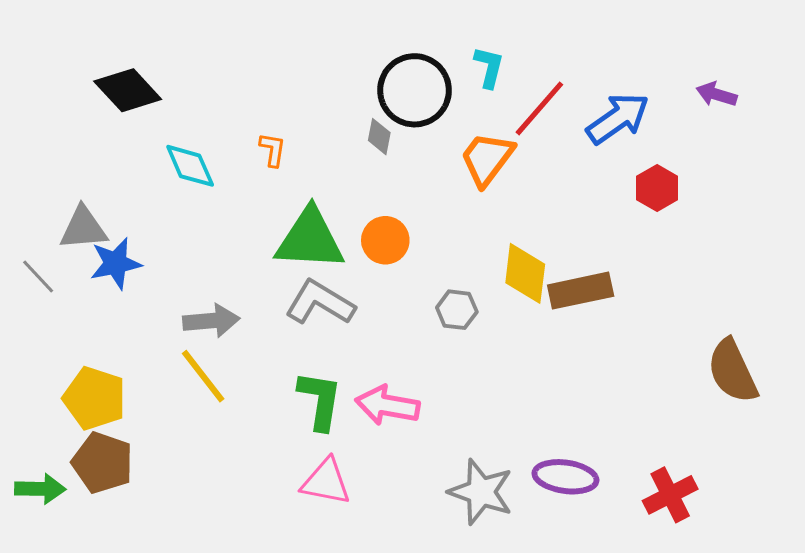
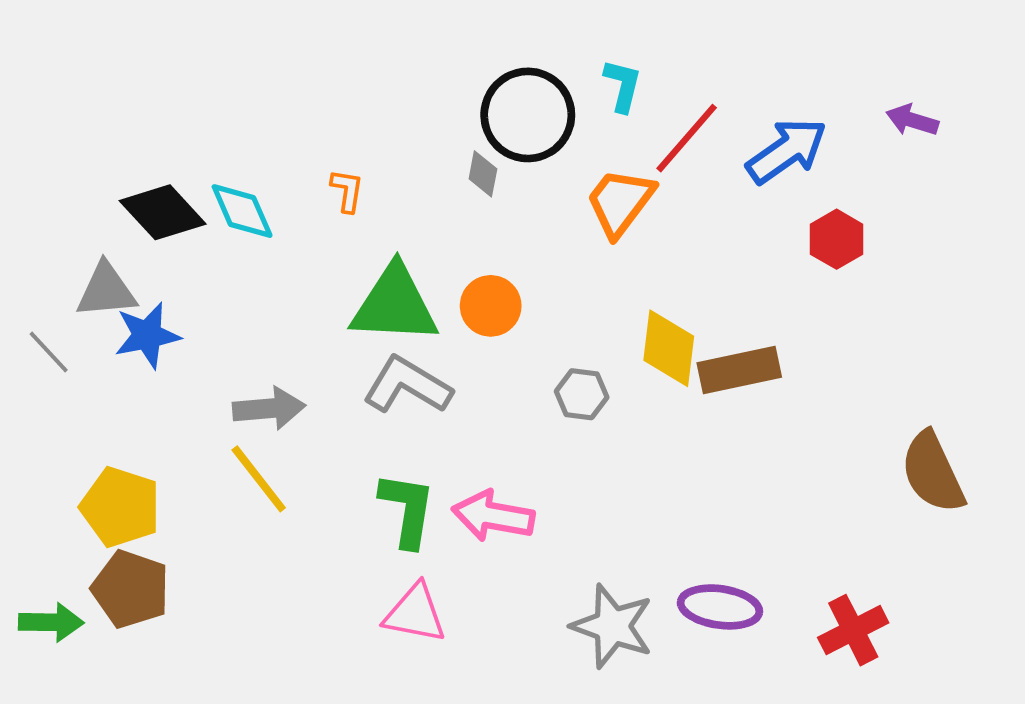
black diamond: (128, 90) -> (163, 212), moved

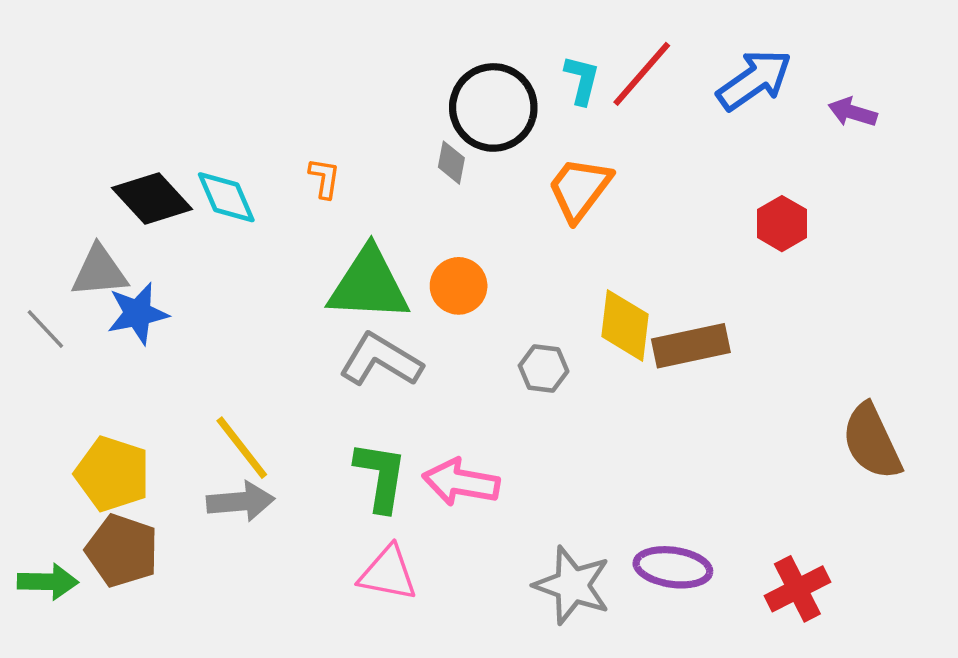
red line: (687, 138) -> (642, 74), moved
blue arrow: (787, 151) -> (754, 80), moved
gray arrow: (269, 408) -> (241, 501), moved

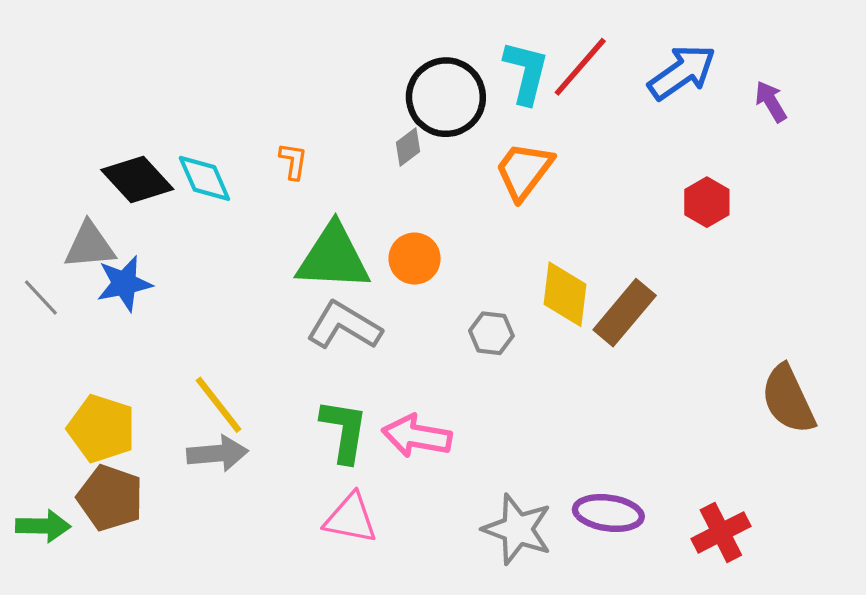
cyan L-shape: (582, 80) -> (526, 72), size x1.4
purple arrow: (853, 112) -> (771, 101), turned 42
gray diamond: (451, 163) -> (408, 147), turned 42
brown rectangle: (691, 346) -> (625, 313), turned -38

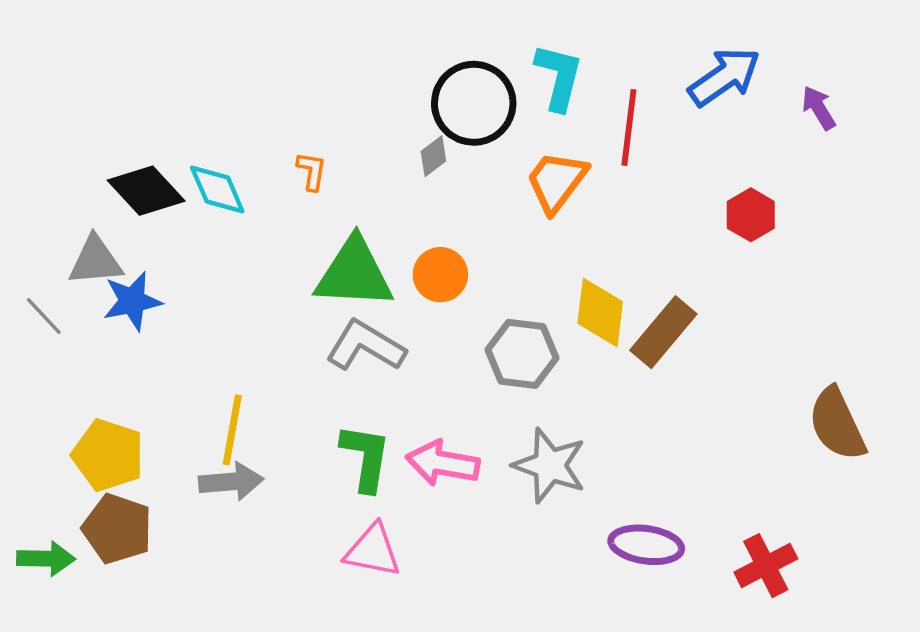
red line: (580, 67) -> (629, 127), moved, turned -34
gray hexagon: (491, 333) -> (522, 354), size x1.5
yellow line: (219, 405) -> (232, 430), turned 48
gray star: (517, 529) -> (550, 465), moved

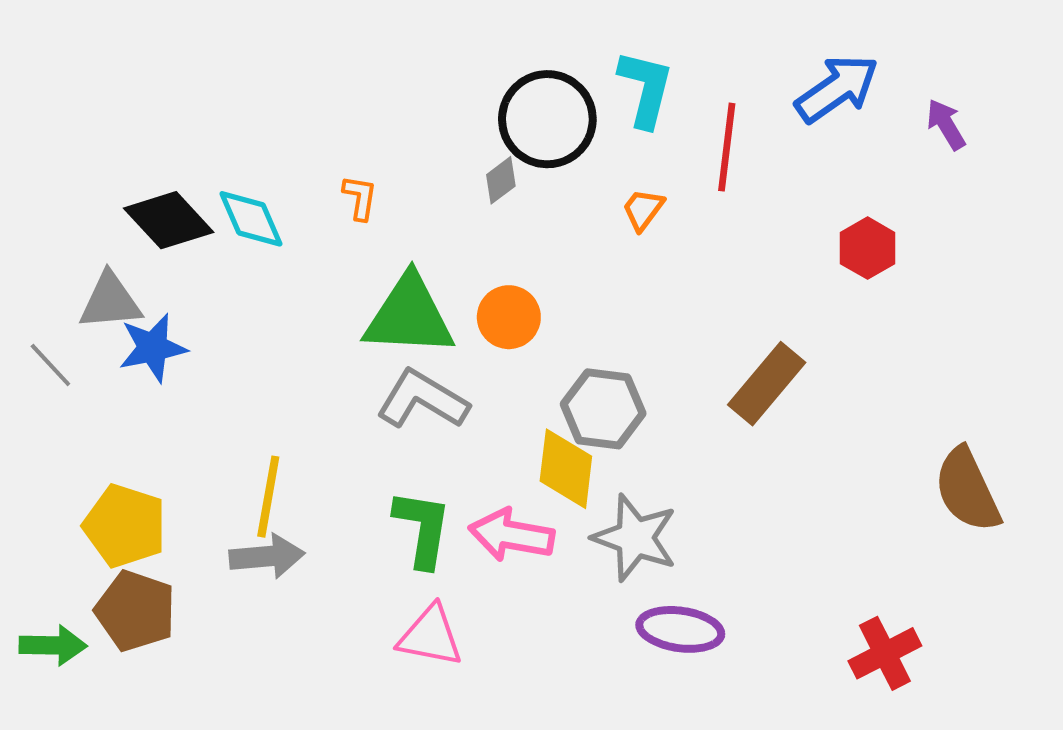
orange trapezoid: (557, 181) -> (643, 210), size x0.6
yellow diamond: (600, 313) -> (566, 469), moved
purple ellipse: (646, 545) -> (680, 629), moved

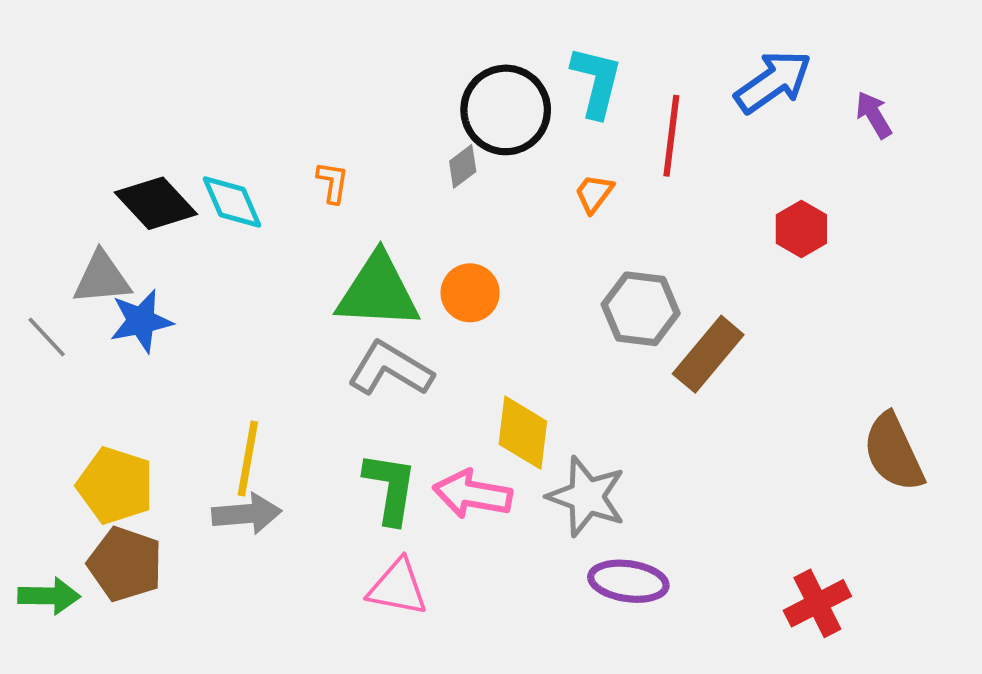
gray hexagon: (603, 409) -> (641, 309), moved

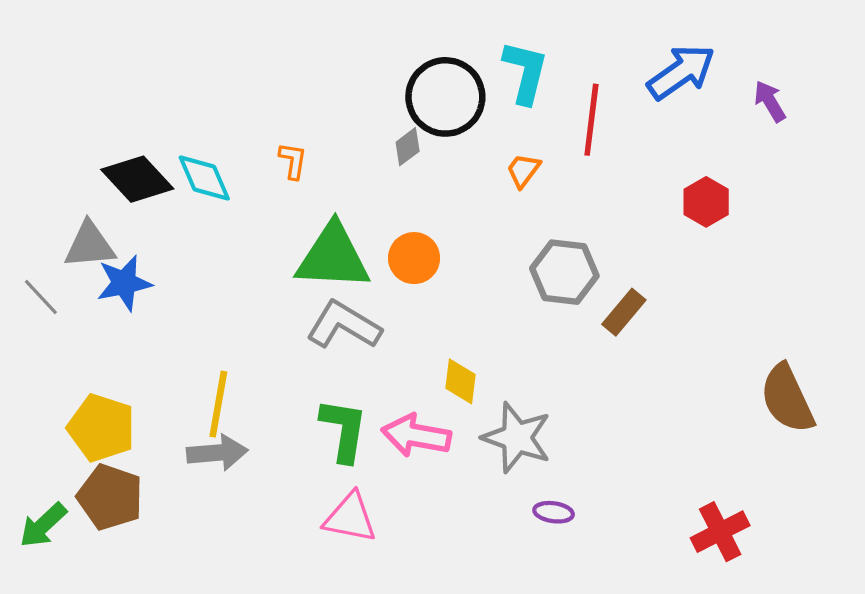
brown rectangle: (708, 354) -> (624, 312), size x0.7
yellow diamond: (523, 433) -> (461, 381), size x0.7
purple ellipse: (628, 581) -> (554, 512), size x0.6
green arrow: (49, 596) -> (43, 525), turned 136

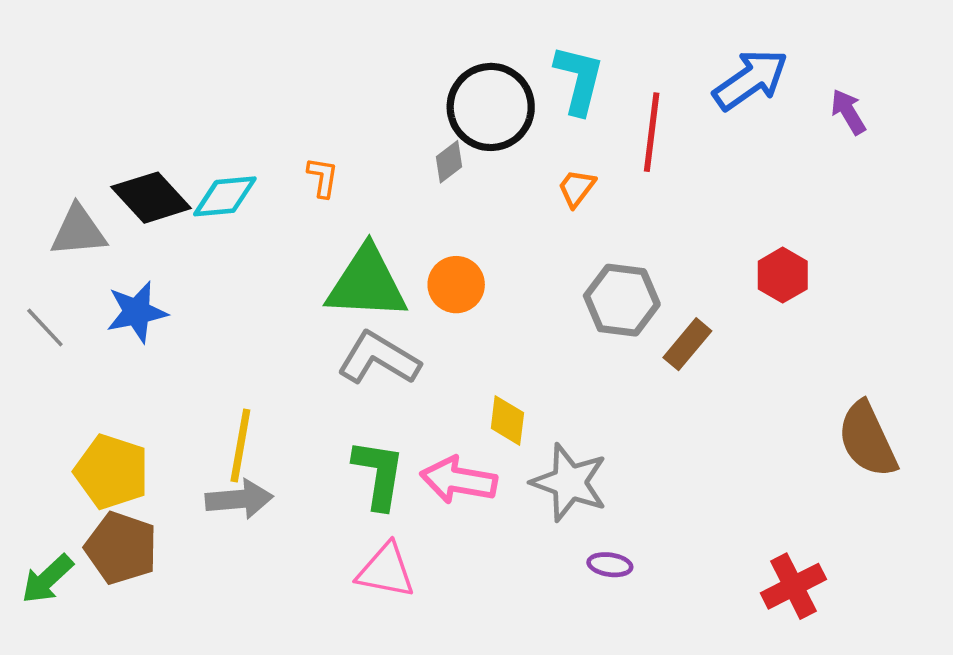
cyan diamond: (204, 178) -> (225, 196), turned -72
red hexagon: (706, 202) -> (783, 275), moved
gray triangle: (90, 245) -> (78, 231), moved

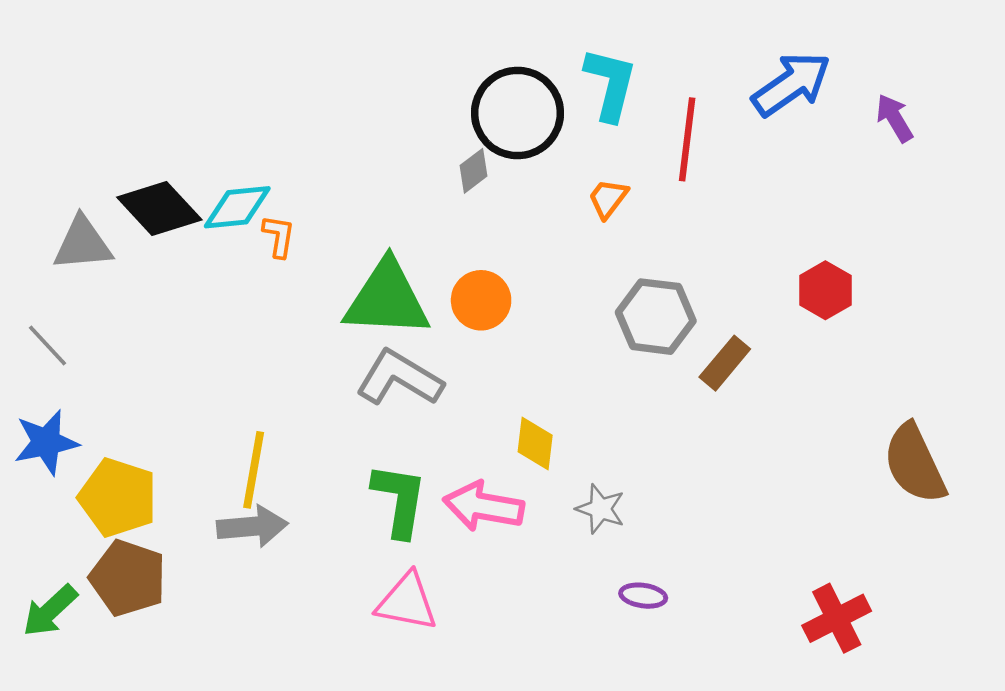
orange L-shape: (323, 177) -> (279, 236), moved
blue star: (137, 312) -> (46, 442), moved
gray star: (569, 482) -> (600, 509), size x0.6

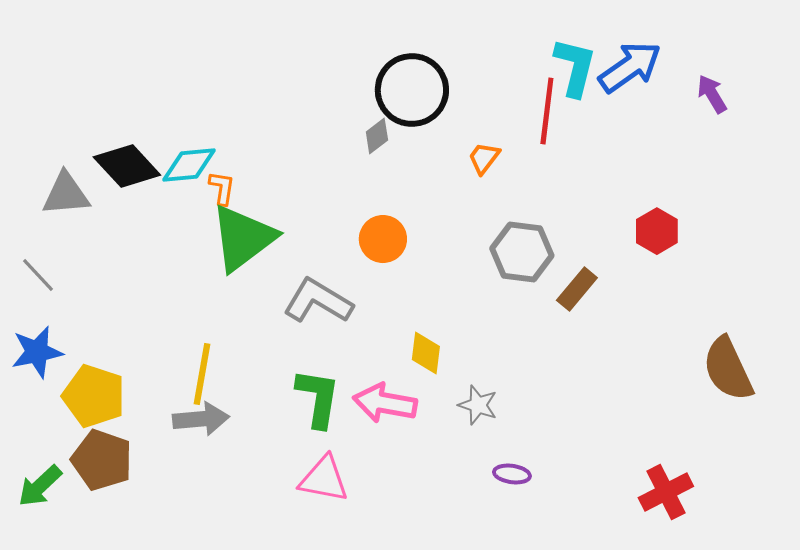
cyan L-shape: (610, 84) -> (575, 67), moved
green triangle: (387, 299) -> (243, 238), moved, turned -40

